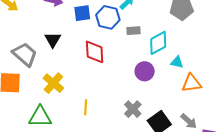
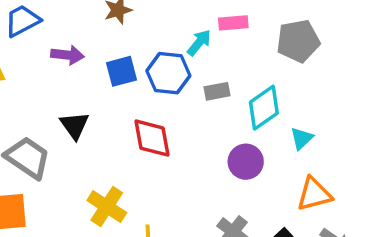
cyan triangle: (177, 62) -> (302, 138), turned -48
yellow cross: (53, 83) -> (107, 206), moved
orange triangle: (191, 83) -> (314, 194), moved

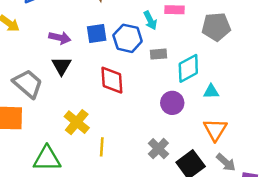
cyan arrow: (199, 43) -> (150, 20), turned 108
purple arrow: (67, 55) -> (60, 38), moved
cyan triangle: (302, 138) -> (211, 92), turned 35
orange triangle: (314, 194) -> (215, 130), turned -50

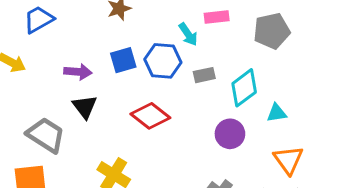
red diamond: (112, 80) -> (150, 116), turned -40

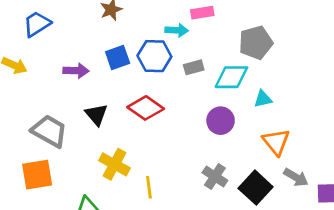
gray pentagon: (272, 31) -> (256, 43), moved
cyan arrow: (188, 34) -> (177, 30), turned -50
cyan diamond: (244, 88) -> (231, 77), turned 40
black triangle: (85, 107) -> (96, 115), moved

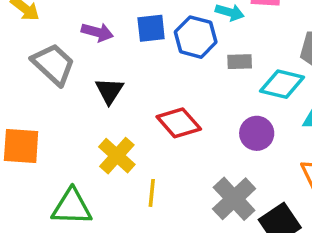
red diamond: (146, 108) -> (179, 123), moved
gray trapezoid: (49, 131) -> (53, 64), moved
gray cross: (215, 177) -> (234, 199), size x1.4

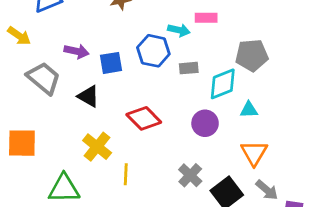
blue square: (151, 28) -> (111, 63), moved
cyan diamond: (282, 84) -> (223, 84), turned -32
black triangle: (109, 91) -> (88, 96), turned -30
gray cross: (234, 199) -> (190, 175), size x0.7

